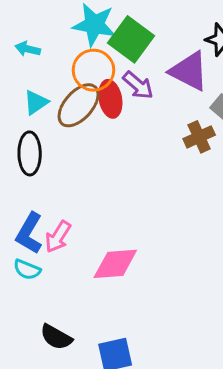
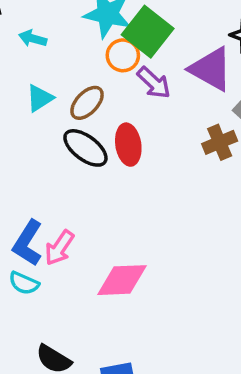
orange circle: (93, 70) -> (123, 55), moved, size x0.7
red ellipse: (110, 99) -> (128, 145), moved
brown ellipse: (79, 105) -> (87, 103), size x0.7
black ellipse: (30, 153) -> (85, 148), moved, turned -54

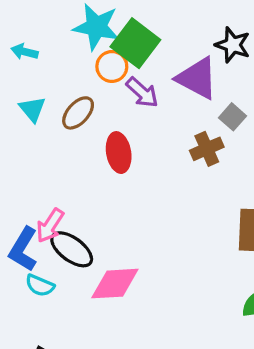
cyan triangle: (40, 98) -> (32, 109), turned -36
black ellipse: (85, 148) -> (72, 249), moved
pink arrow: (59, 248) -> (50, 225), moved
cyan semicircle: (24, 283) -> (40, 285), moved

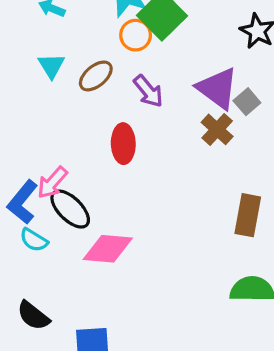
purple triangle: (197, 78) -> (217, 88), moved
purple arrow: (142, 92) -> (148, 91), moved
brown cross: (207, 149) -> (217, 129), turned -32
red ellipse: (119, 153) -> (123, 144), moved

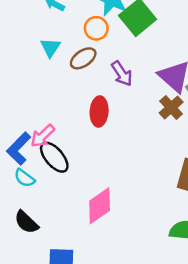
orange circle: (136, 35) -> (96, 28), moved
pink diamond: (108, 249) -> (100, 206), moved, turned -45
black semicircle: (33, 316) -> (26, 222), moved

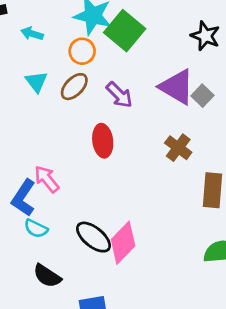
brown cross: (171, 107) -> (178, 148), moved
pink arrow: (43, 136) -> (47, 179), turned 105
black ellipse: (54, 157) -> (94, 237), moved

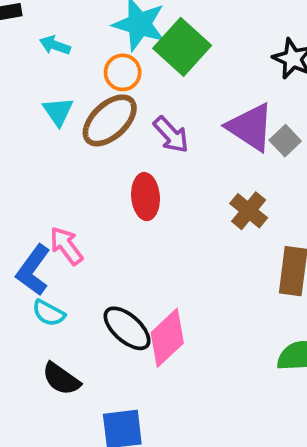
brown ellipse: (74, 87) -> (110, 120), size x1.4

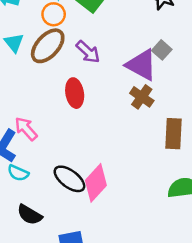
purple triangle: (250, 127) -> (141, 65), moved

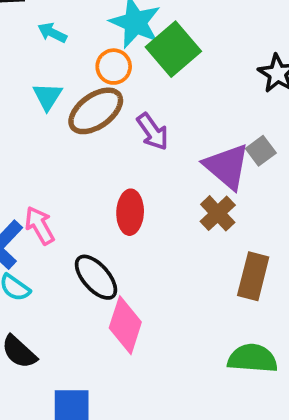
red ellipse: (75, 93) -> (130, 212), moved
black ellipse: (69, 179) -> (96, 277), moved
pink diamond: (96, 183) -> (125, 325), turned -36

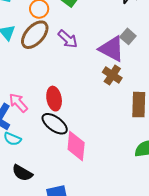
red ellipse: (130, 212) -> (54, 99), moved

